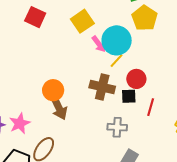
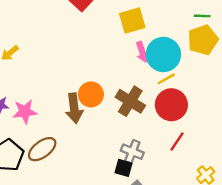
yellow line: (116, 61) -> (166, 79), moved
red circle: (136, 79) -> (171, 105), size x1.4
orange circle: (53, 90) -> (91, 94), moved
black square: (129, 96) -> (124, 168), moved

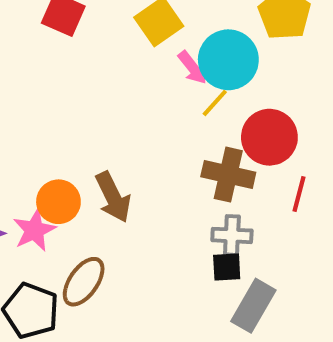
yellow line: (166, 79) -> (215, 103), moved
orange circle: (91, 94) -> (58, 202), moved
brown cross: (130, 101) -> (228, 175), moved

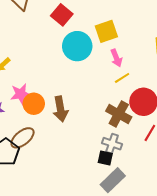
cyan circle: (228, 60) -> (77, 46), moved
pink star: (34, 230) -> (21, 94), moved
brown ellipse: (84, 282) -> (23, 138), moved

